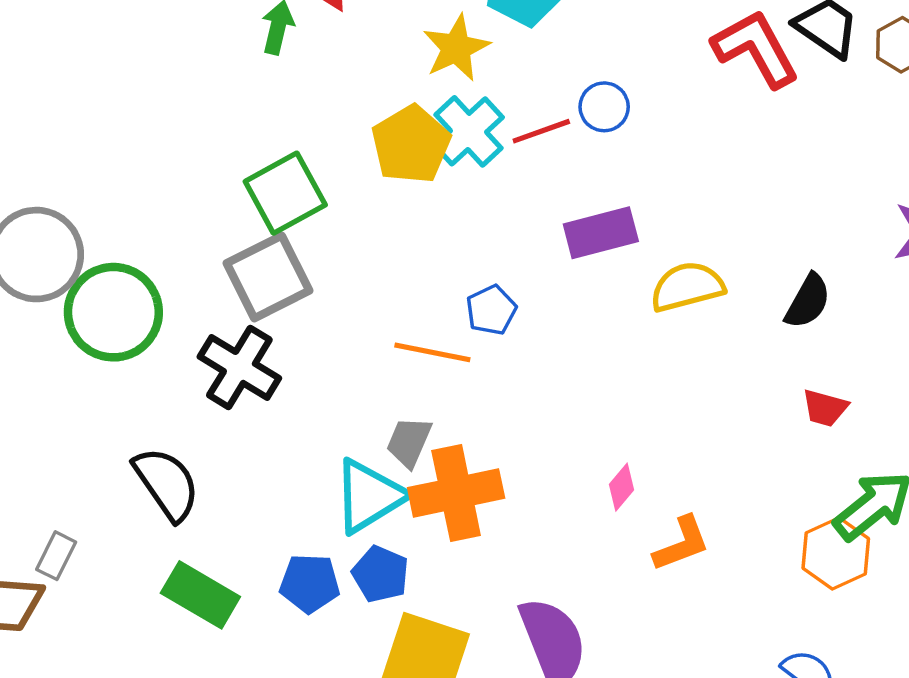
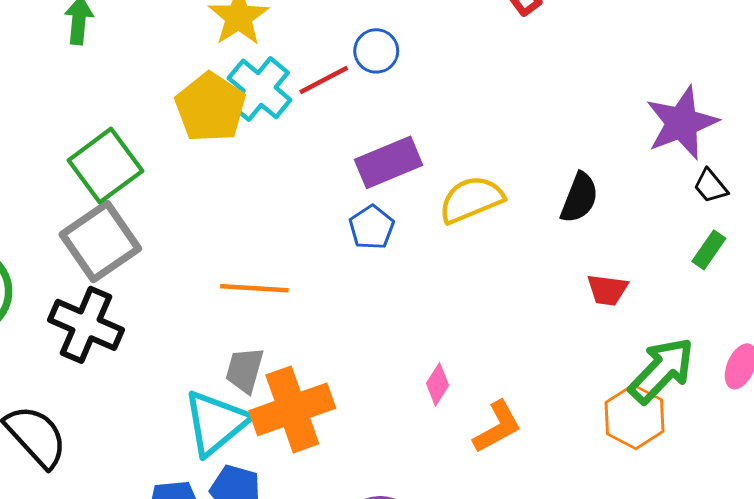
blue pentagon: (491, 310) -> (372, 227), moved

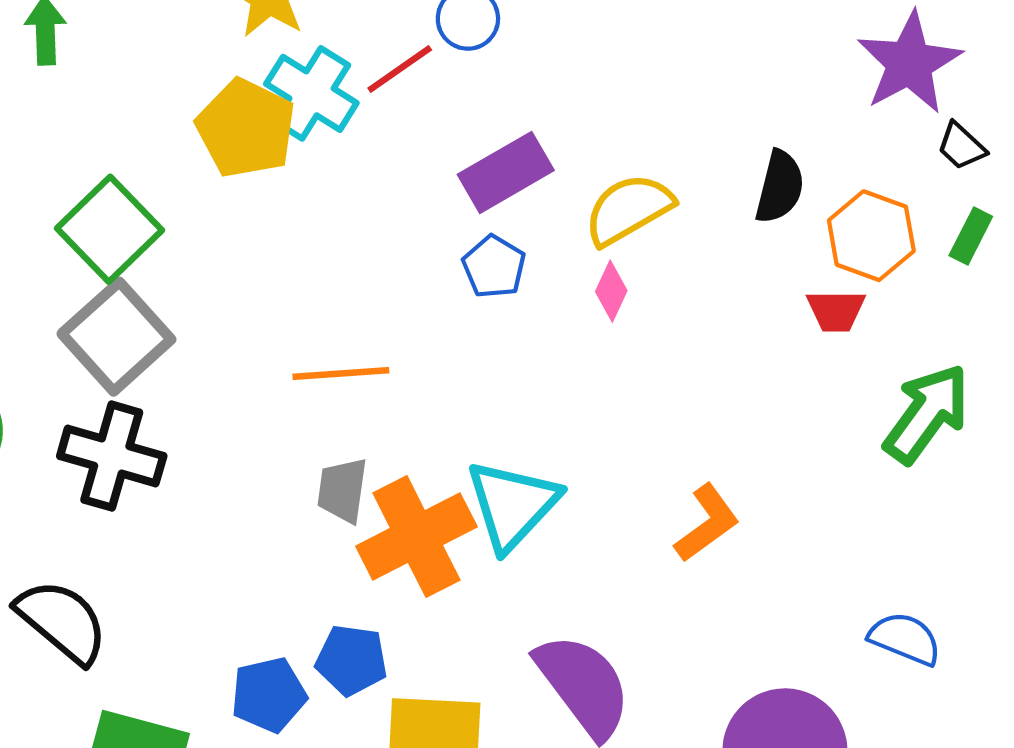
pink diamond: (438, 384) -> (611, 291), moved
orange hexagon: (634, 417) -> (871, 236), moved
cyan triangle: (216, 423) -> (513, 505), moved

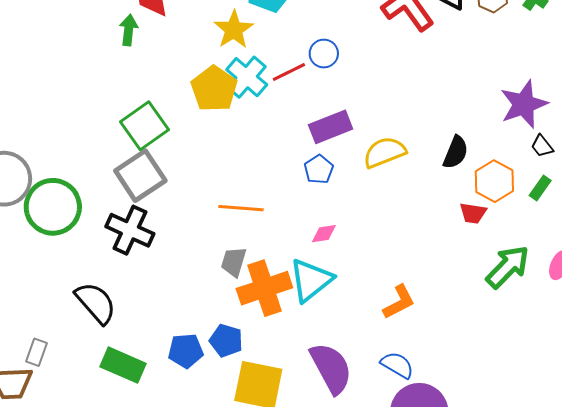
pink diamond: (611, 291) -> (324, 234), moved, turned 48
blue semicircle: (905, 639) -> (397, 365), moved

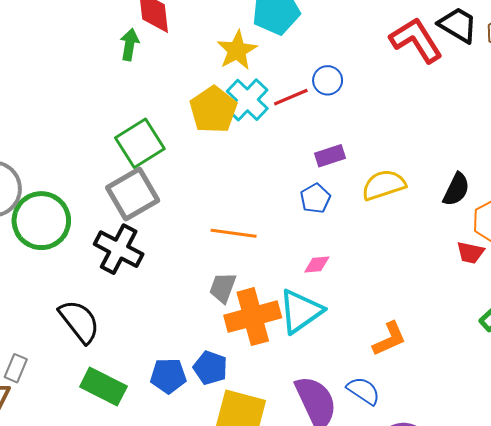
purple rectangle: (331, 127) -> (330, 156), size x0.7
blue semicircle: (397, 365) -> (363, 391), moved

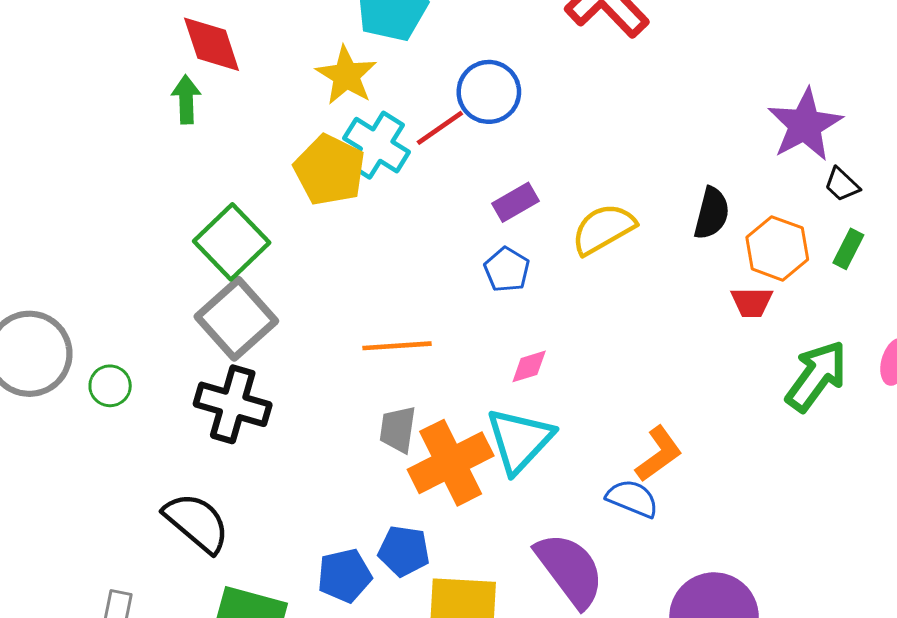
blue circle: (328, 80) -> (489, 92), size x1.4
green circle: (41, 221) -> (110, 386), size x0.5
blue semicircle: (363, 391) -> (632, 498), moved

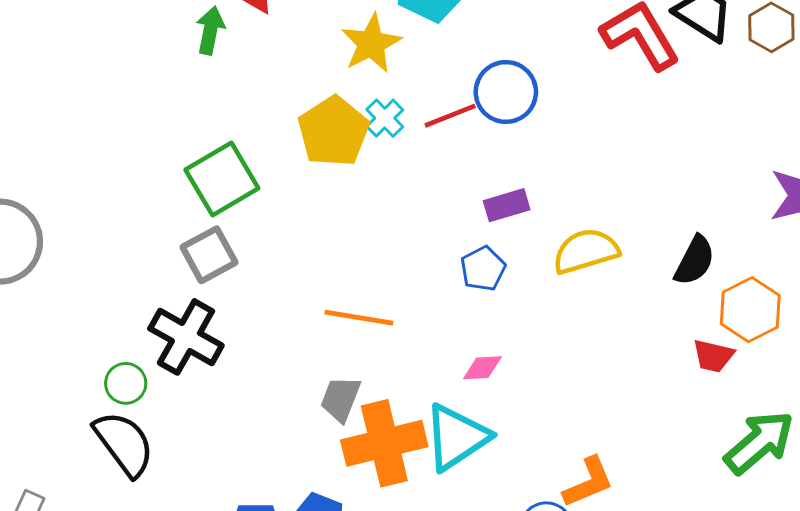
cyan cross: (377, 145) -> (385, 118), size x0.6
gray square: (236, 319) -> (209, 255), size x0.7
green circle: (110, 386) -> (126, 383), moved

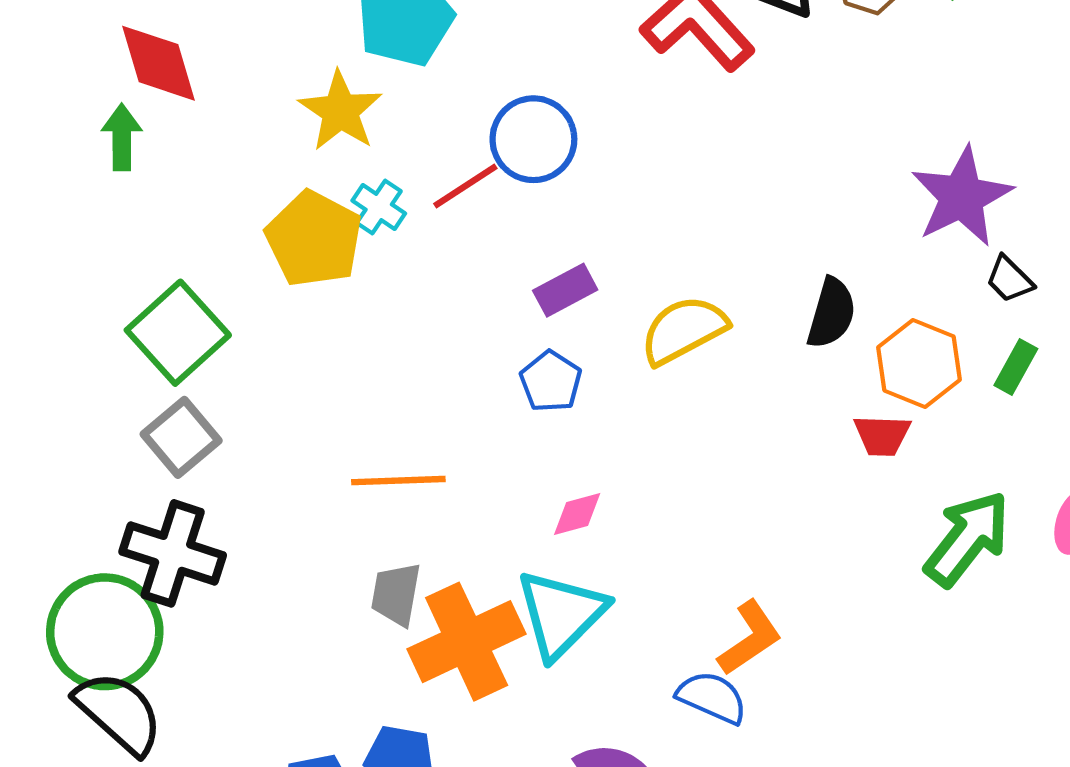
green circle: (126, 383) -> (105, 632), size x2.0

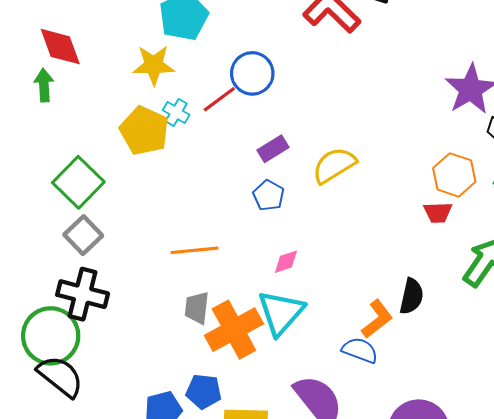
yellow star: (340, 111) -> (154, 65), turned -30
black semicircle: (831, 313) -> (412, 296), moved

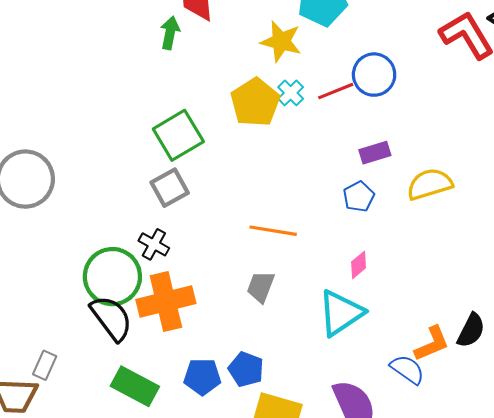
pink diamond: (286, 262) -> (359, 265), turned -36
black cross: (83, 294) -> (154, 244), size x0.6
orange cross: (234, 330) -> (166, 301), moved

